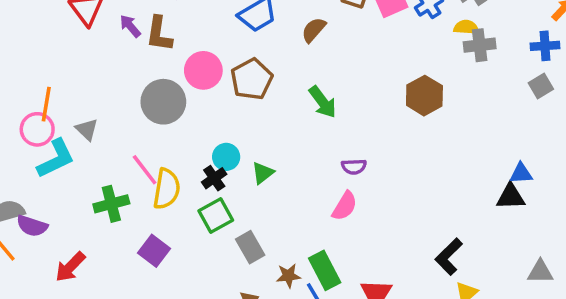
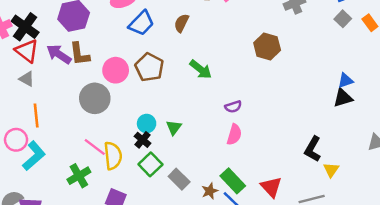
purple arrow: (130, 26) -> (59, 54), size x1.5
orange line: (46, 104) -> (36, 115), moved
gray triangle: (87, 129) -> (27, 79), moved

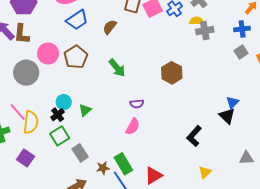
brown hexagon: (267, 46) -> (172, 73), moved
blue triangle: (346, 80) -> (232, 102), turned -40
black triangle: (343, 98) -> (227, 116), turned 48
black L-shape: (313, 149) -> (194, 136), moved
red triangle: (271, 187) -> (153, 176), turned 30

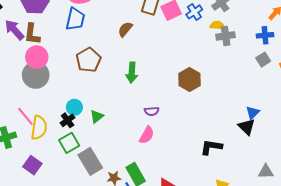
blue trapezoid: (77, 20) -> (75, 19), moved, turned -45
pink circle: (48, 54) -> (37, 57), moved
green arrow: (117, 68) -> (132, 73), turned 42
black L-shape: (194, 136) -> (211, 147), turned 55
gray rectangle: (80, 153) -> (90, 161), size x1.4

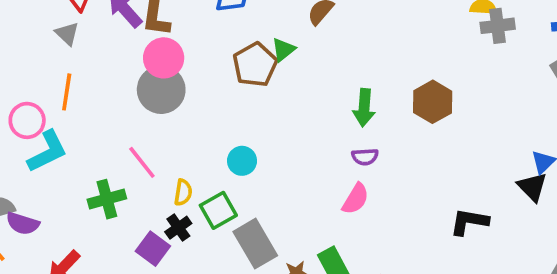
green arrow: (132, 73) -> (364, 108), moved
cyan circle: (74, 107) -> (242, 161), moved
green triangle: (97, 116) -> (283, 50), moved
black cross: (68, 120) -> (178, 228), moved
yellow semicircle: (39, 128) -> (183, 192), moved, size x0.6

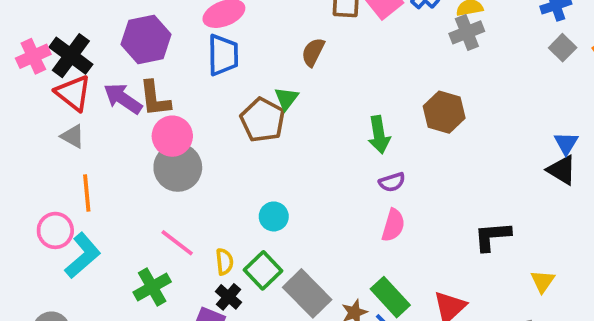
gray cross: (498, 26) -> (467, 32), moved
black L-shape: (469, 222) -> (492, 236), moved

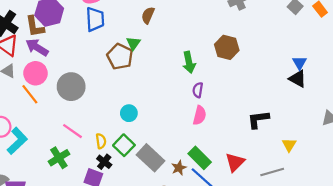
brown L-shape: (155, 99) -> (35, 26), moved
pink circle: (172, 136) -> (35, 73), moved
purple semicircle: (392, 182) -> (198, 90), turned 120
orange line: (87, 193) -> (30, 94), moved, turned -30

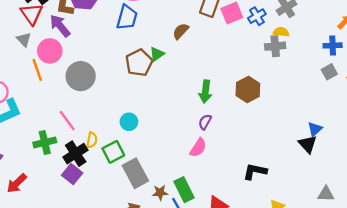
black cross: (104, 162) -> (76, 154), moved, size x1.5

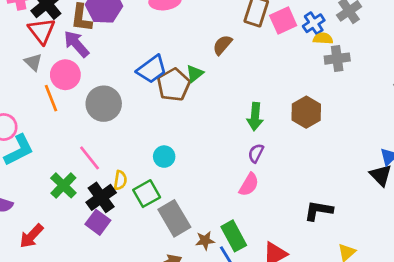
blue trapezoid: (127, 17) -> (152, 69), moved, turned 40
yellow semicircle: (281, 32) -> (323, 38), moved
green cross: (45, 142) -> (63, 185), turned -30

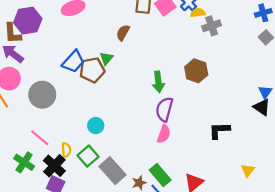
brown pentagon: (174, 85) -> (92, 70), turned 30
purple semicircle: (256, 153) -> (164, 109), size x1.6
black L-shape: (319, 211) -> (219, 130), moved

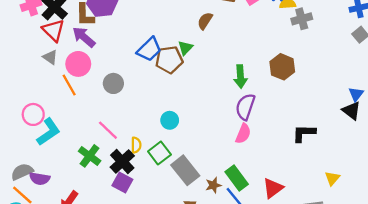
gray circle: (42, 95) -> (113, 83), size x0.7

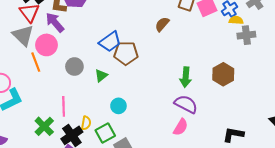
green triangle: (185, 48) -> (101, 75), moved
gray triangle: (50, 57) -> (23, 35), size x1.6
purple semicircle: (245, 107) -> (186, 104), turned 90
pink line: (108, 130) -> (64, 106), turned 36

